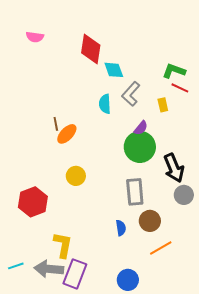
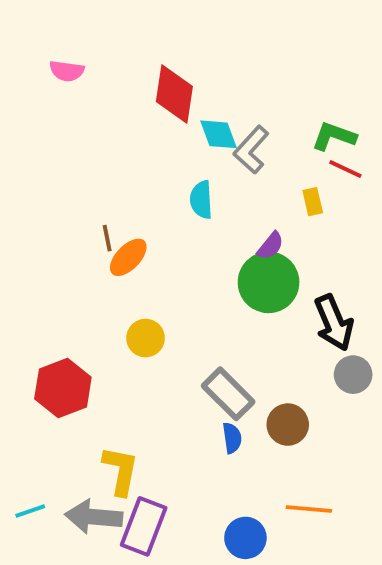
gray L-shape: (131, 94) -> (251, 150), moved
gray rectangle: (135, 192) -> (228, 394), moved, turned -40
orange line: (161, 248) -> (309, 509), moved, turned 35

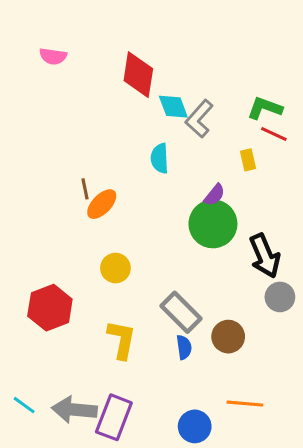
yellow L-shape: (121, 471) -> (122, 340), moved
cyan line: (30, 511) -> (24, 405), turned 55

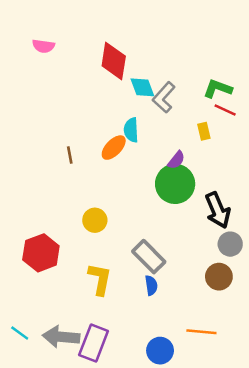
orange ellipse: (102, 204) -> (114, 148), moved
brown circle: (228, 337) -> (219, 277), moved

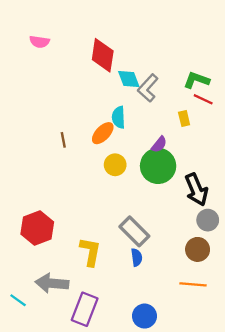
yellow circle: (95, 220) -> (115, 165), moved
orange line: (201, 332) -> (193, 284), moved
gray arrow: (61, 337) -> (52, 283), moved

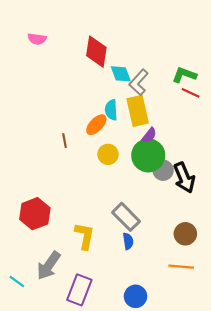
yellow rectangle: (184, 118) -> (138, 111), moved, size x2.0
brown line: (63, 140) -> (65, 141), moved
gray circle: (208, 220) -> (163, 170), moved
gray arrow: (52, 283) -> (49, 266), turned -60

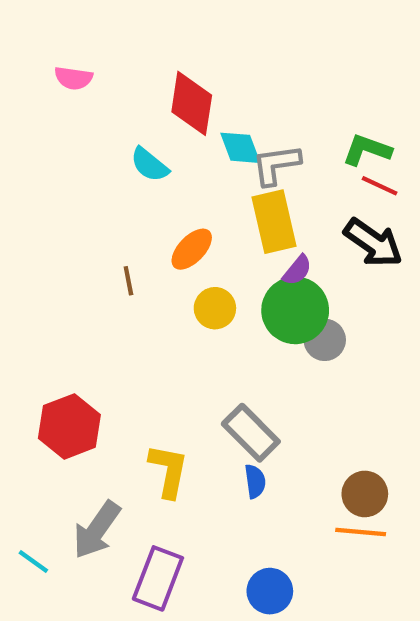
gray L-shape: (139, 82) -> (276, 165), turned 40
cyan semicircle: (111, 110) -> (150, 165), moved, turned -48
black arrow: (184, 178) -> (373, 243), moved, turned -32
brown circle: (185, 234) -> (365, 494), moved

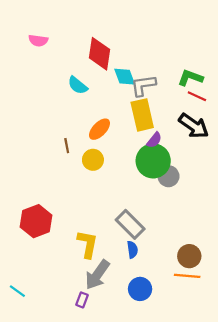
yellow circle: (215, 308) -> (93, 160), moved
gray arrow: (97, 530) -> (97, 275), moved
purple rectangle: (158, 578) -> (82, 300), size x0.5
blue circle: (270, 591) -> (140, 289), moved

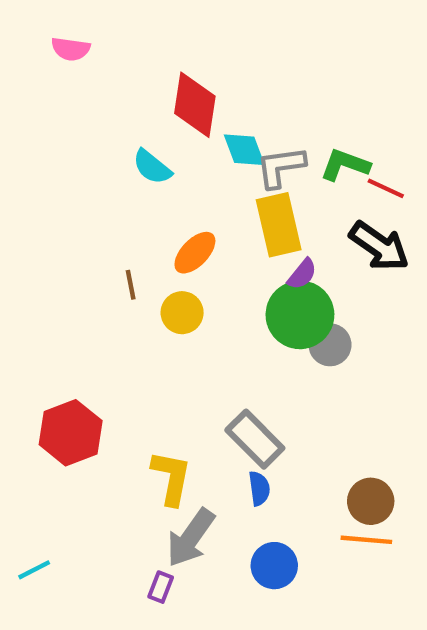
pink semicircle: (38, 40) -> (71, 49), moved
green L-shape: (190, 78) -> (345, 165), moved
cyan line: (17, 291) -> (34, 570), turned -63

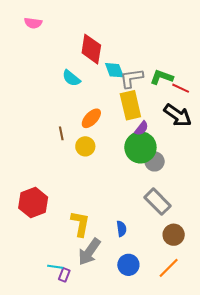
gray rectangle: (255, 439) -> (158, 202), moved
orange line: (366, 540) -> (169, 268), moved, turned -50
cyan line: (34, 570) -> (55, 267), moved, turned 35
purple rectangle: (161, 587) -> (64, 275), moved

